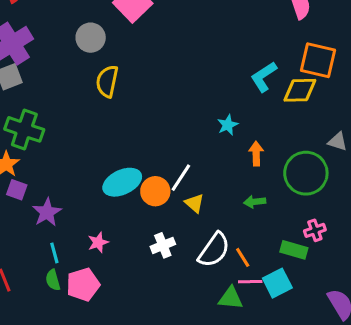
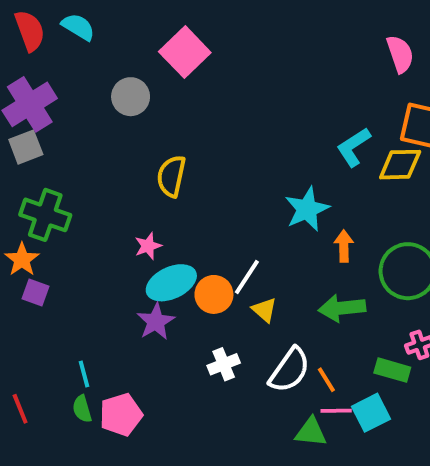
yellow semicircle: (107, 81) -> (171, 176), moved
cyan star: (228, 125) -> (307, 209), size x1.6
green arrow: (255, 202) -> (342, 308), size x1.6
purple star: (47, 212) -> (156, 322), moved
pink star: (98, 242) -> (148, 246), moved

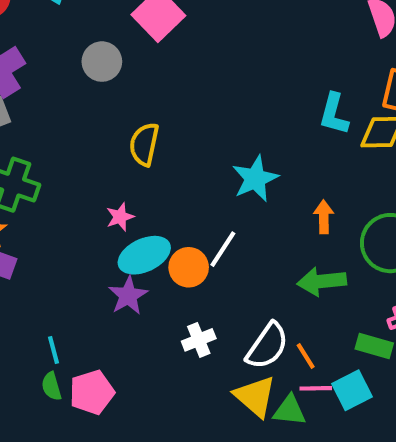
cyan L-shape: (354, 147) -> (334, 114), turned -42
cyan star: (307, 209) -> (255, 179), moved
yellow triangle: (264, 310) -> (255, 396), moved, size x1.6

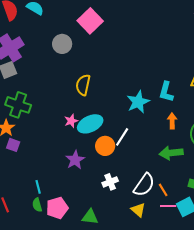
cyan L-shape: (334, 114) -> (166, 92), moved
cyan ellipse: (144, 255) -> (90, 124), moved
yellow triangle: (255, 396) -> (138, 210), size x0.7
green triangle: (289, 410) -> (90, 217), moved

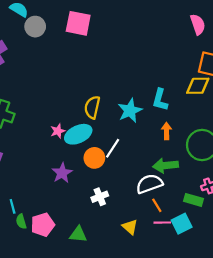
pink square: (90, 21) -> (78, 23), turned -35
gray circle: (62, 44) -> (35, 27), moved
yellow semicircle: (83, 85) -> (92, 107), moved
white semicircle: (144, 185) -> (149, 184), moved, turned -145
cyan line: (38, 187) -> (13, 206), moved

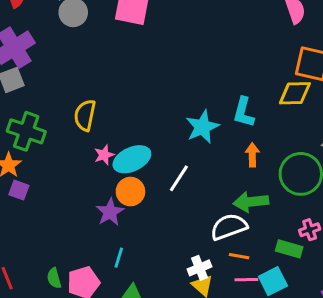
yellow semicircle: (92, 107) -> (85, 115), moved
orange circle: (94, 158) -> (130, 192), moved
white cross: (100, 197) -> (199, 268), moved
orange line: (157, 205) -> (239, 256), turned -48
cyan line: (13, 206) -> (119, 258), moved, turned 32

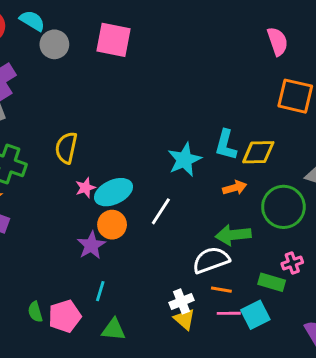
yellow diamond: (295, 93) -> (258, 152), moved
orange arrow: (252, 155) -> (235, 188), turned 75

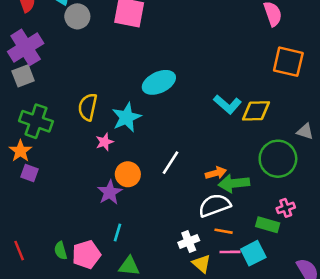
cyan L-shape: (226, 145) -> (227, 104), turned -64
cyan star: (184, 160) -> (127, 117), moved
orange arrow: (235, 188) -> (216, 173), moved
cyan ellipse: (114, 192) -> (159, 82), moved
yellow triangle: (184, 319) -> (202, 264), moved

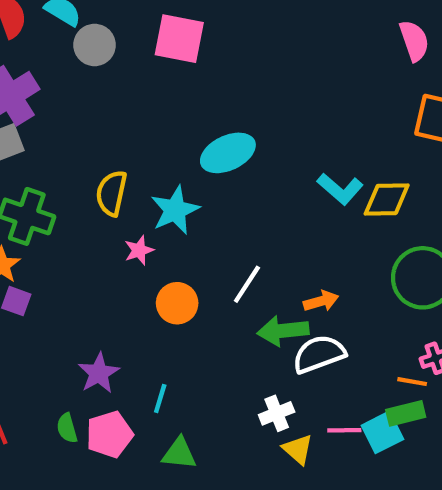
green arrow: (234, 183) -> (283, 331), moved
purple star: (110, 192) -> (99, 373), moved
green rectangle: (268, 225) -> (406, 413), moved, turned -30
orange line: (224, 231) -> (412, 382), moved

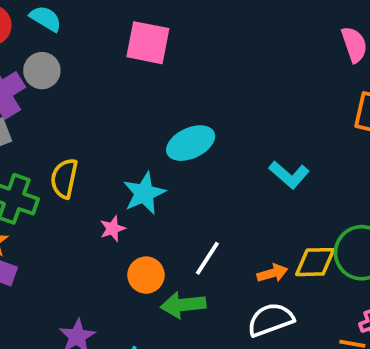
gray circle: (95, 45) -> (42, 71), moved
yellow semicircle: (111, 193) -> (64, 178), moved
yellow diamond: (387, 199) -> (315, 262), moved
green arrow: (283, 331) -> (183, 305), moved

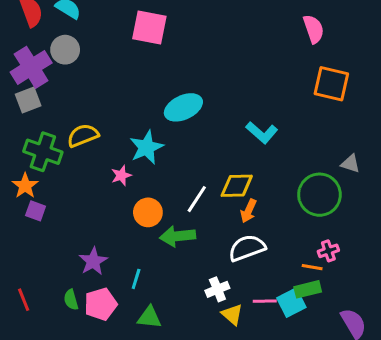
yellow semicircle: (64, 178) -> (83, 135), turned 56
yellow diamond: (315, 262) -> (237, 186), moved
orange arrow: (272, 273) -> (248, 211), turned 130

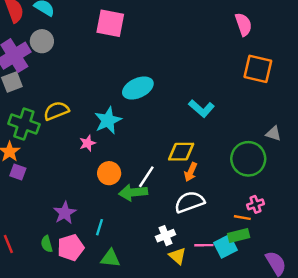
white line: (197, 199) -> (146, 177), moved

